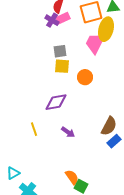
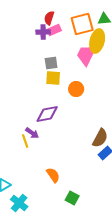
purple cross: (52, 20) -> (43, 32), turned -32
purple arrow: (68, 132) -> (32, 133), moved
orange semicircle: (72, 177) -> (53, 175), moved

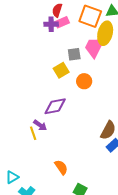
orange square: (82, 24) -> (90, 16), turned 35
gray square: (51, 63) -> (74, 54), moved
yellow square: (53, 78) -> (61, 70), turned -35

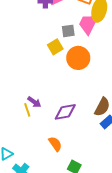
orange circle: (84, 81) -> (78, 58), size x1.5
purple diamond: (55, 106) -> (65, 112), moved

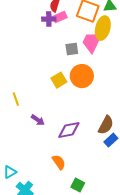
yellow square: (55, 47) -> (59, 80), moved
yellow line: (27, 110) -> (16, 99), moved

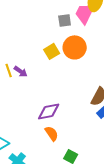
purple arrow: (38, 120) -> (21, 71), moved
purple diamond: (69, 130) -> (49, 111), moved

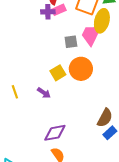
purple arrow: (21, 71) -> (44, 93), moved

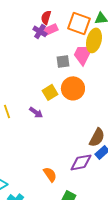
purple cross: (48, 12) -> (40, 31), turned 32
purple diamond: (55, 133) -> (81, 162), moved

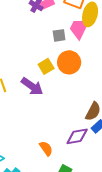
purple arrow: (36, 112) -> (32, 86), size x1.6

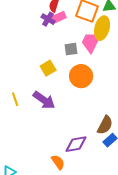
yellow square: (46, 66) -> (48, 68), moved
purple diamond: (77, 136) -> (76, 144), moved

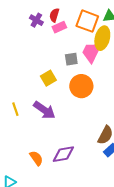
purple cross: (48, 19) -> (36, 20), moved
purple diamond: (76, 144) -> (63, 154), moved
orange semicircle: (58, 162) -> (36, 158), moved

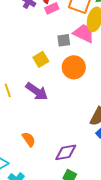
pink trapezoid: (91, 52) -> (84, 33), turned 90
purple diamond: (63, 154) -> (66, 152), moved

